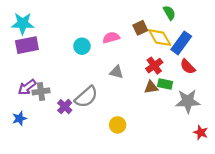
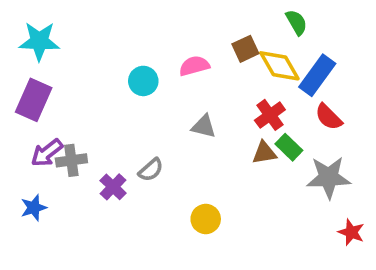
purple rectangle: (27, 45) -> (34, 100), moved, turned -55
green rectangle: (165, 84) -> (289, 147), turned 32
gray semicircle: (86, 97) -> (151, 170), size x0.6

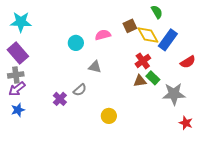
purple rectangle: (34, 100) -> (18, 53), turned -65
red semicircle: (329, 117) -> (188, 62), moved, turned -77
gray triangle: (204, 126) -> (95, 67), moved
purple arrow: (47, 153) -> (17, 89), moved
gray cross: (71, 160) -> (16, 75), moved

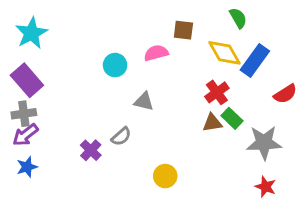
cyan star: (21, 22) -> (31, 33), turned -30
brown square: (130, 26) -> (183, 30), moved, turned 32
red star: (186, 123) -> (266, 187), moved

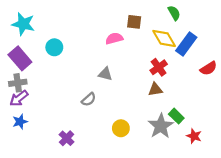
cyan star: (31, 33) -> (23, 24), turned -30
cyan circle: (115, 65) -> (54, 47), moved
green rectangle: (232, 118) -> (176, 116), moved
gray star: (264, 143) -> (161, 126), moved, turned -30
purple cross: (91, 150) -> (67, 138), moved

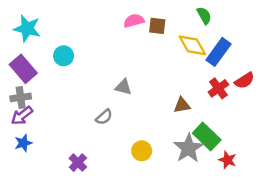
pink semicircle: (114, 38) -> (134, 21), moved
red cross: (159, 67) -> (218, 88), moved
green rectangle: (176, 116) -> (207, 136), size x1.5

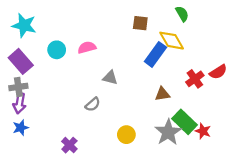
pink semicircle: (134, 21) -> (87, 47), moved
blue rectangle: (218, 52) -> (155, 54), moved
purple arrow: (22, 116) -> (19, 103), turned -42
red star: (228, 160) -> (203, 131), moved

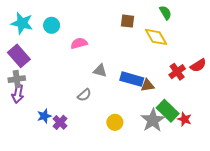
cyan circle: (57, 50) -> (52, 25), moved
blue rectangle: (155, 54) -> (132, 79), moved, turned 70
blue star: (21, 128) -> (44, 116), moved
purple cross: (69, 145) -> (60, 122), moved

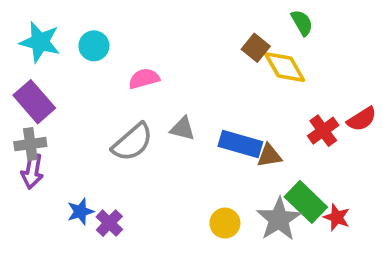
brown square: (128, 21) -> (256, 48), moved, turned 32
gray semicircle: (84, 95) -> (132, 142), moved, size x1.6
yellow circle: (115, 122) -> (225, 223), moved

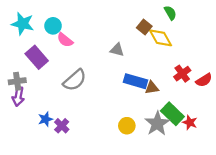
pink semicircle: (144, 79) -> (65, 40), moved, turned -126
purple rectangle: (34, 102) -> (37, 57), moved
red semicircle: (362, 119) -> (204, 80), moved
gray triangle: (183, 129) -> (117, 50), moved

